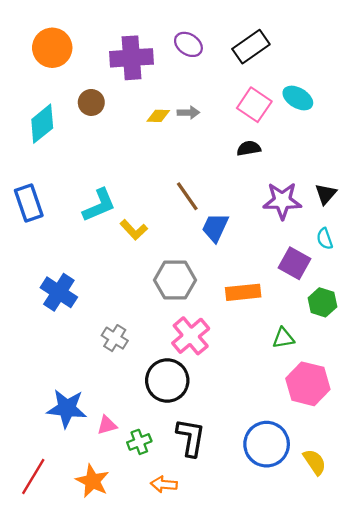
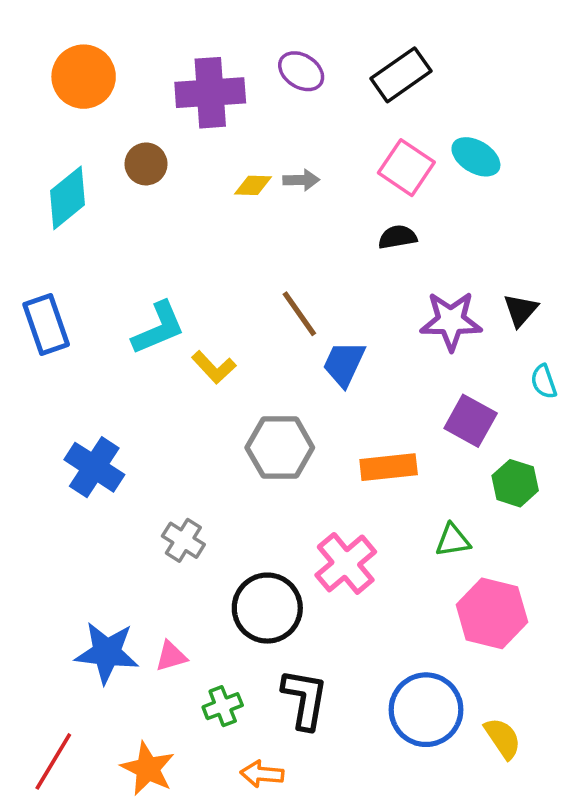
cyan semicircle: (325, 239) -> (544, 382), moved
pink cross: (191, 336) -> (346, 563), moved
pink triangle: (107, 425) -> (171, 656), moved

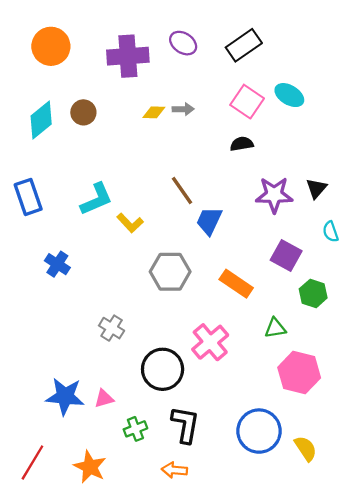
brown circle: (146, 164) -> (83, 112), moved
blue cross: (94, 467) -> (57, 264), moved, size x0.7
orange rectangle: (389, 467) -> (236, 284), turned 40
orange arrow: (262, 774) -> (174, 470), moved

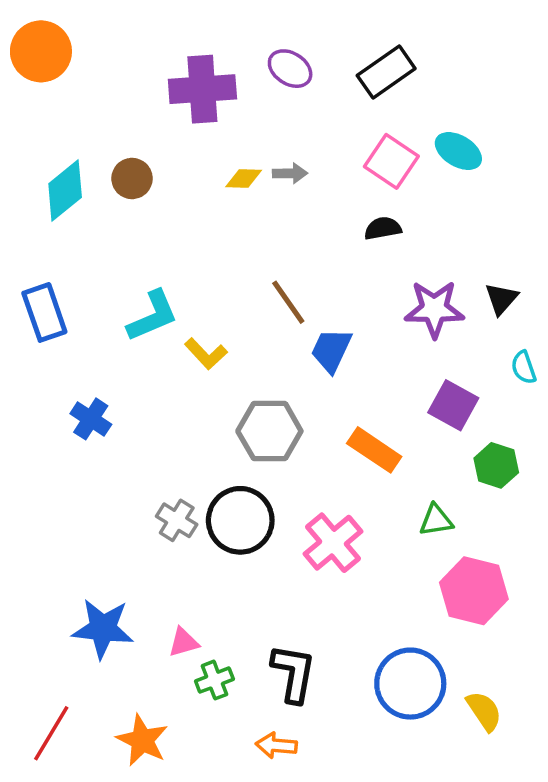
orange circle: (51, 46) -> (41, 51), moved
black circle: (163, 369) -> (240, 520), moved
pink triangle: (104, 399) -> (184, 642), moved

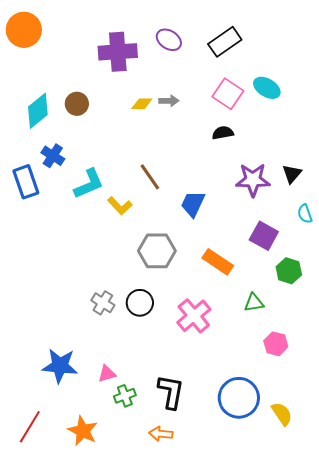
brown line: (288, 302) -> (150, 177), moved
blue cross: (91, 419) -> (53, 156), moved
black circle: (240, 520) -> (140, 303), size x0.7
pink hexagon: (474, 591) -> (276, 344), size x0.6

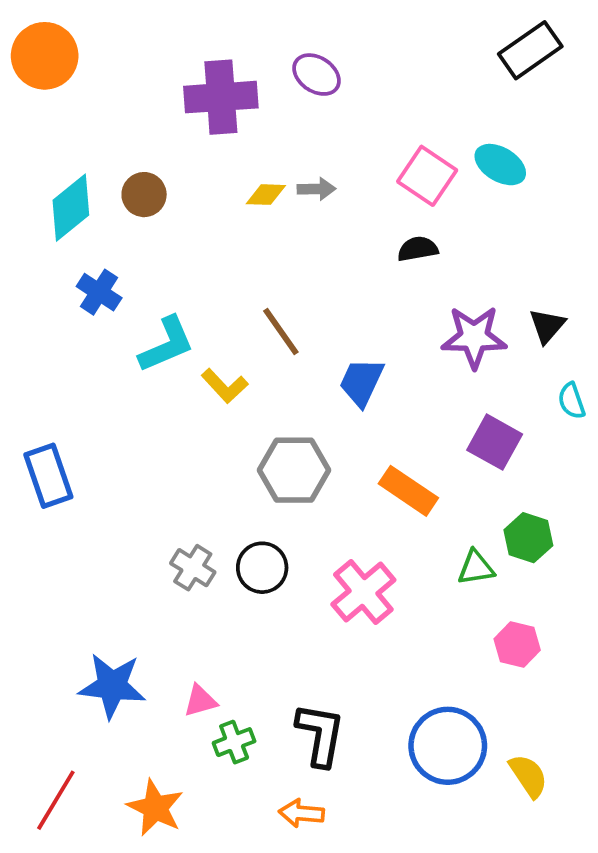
black rectangle: (225, 42) -> (530, 50), moved
blue rectangle: (26, 182) -> (48, 476), moved
green hexagon: (289, 271) -> (528, 538), moved

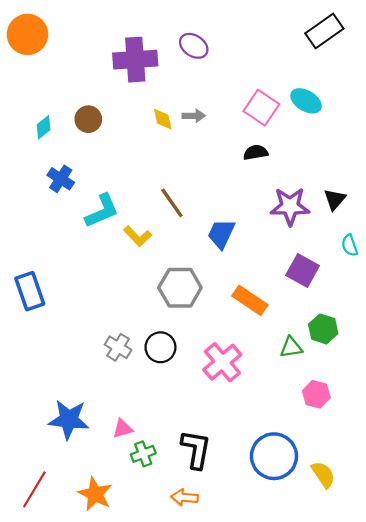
yellow diamond: (266, 195) -> (163, 119), turned 75
cyan diamond: (71, 208) -> (44, 127), size x0.6

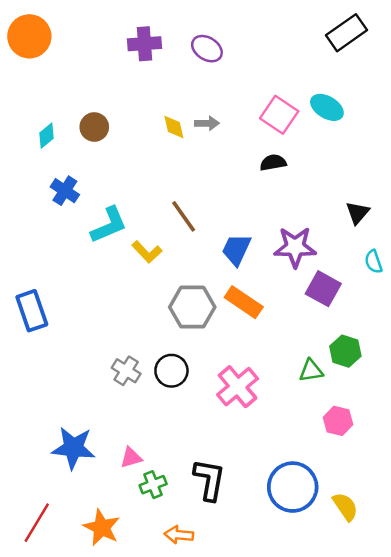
purple cross: (135, 60) -> (144, 44), moved, size x0.7
purple star: (290, 206) -> (295, 247), moved
orange rectangle: (250, 300) -> (244, 302), moved
orange arrow: (185, 497) -> (179, 535), moved

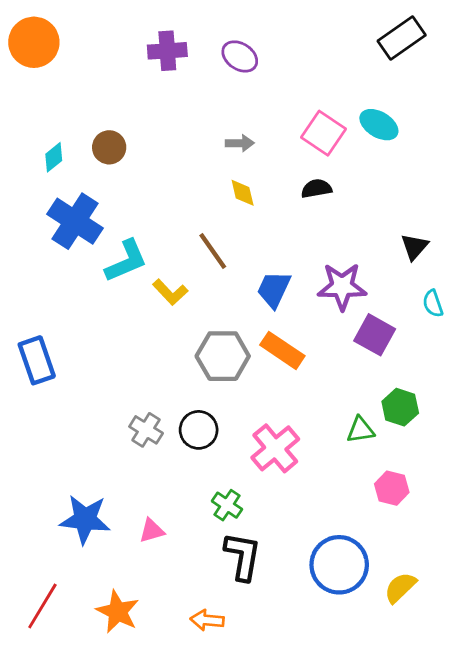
yellow diamond: (174, 127) -> (243, 193), moved
blue cross: (65, 191) -> (75, 221), size x1.6
green cross: (153, 485) -> (227, 505), moved, turned -35
yellow semicircle: (345, 507) -> (400, 588), turned -100

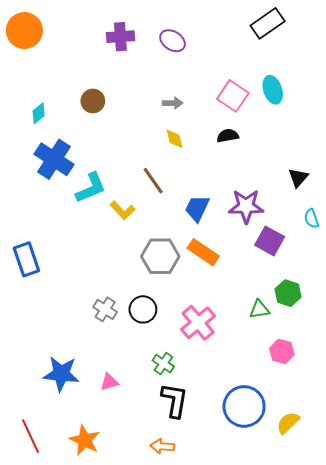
black rectangle: (402, 38) -> (268, 23), moved
cyan ellipse: (379, 125) -> (273, 90), turned 40
brown circle: (109, 147) -> (93, 101), moved
red line: (42, 606) -> (31, 436), turned -56
orange arrow: (207, 620) -> (162, 446), moved

